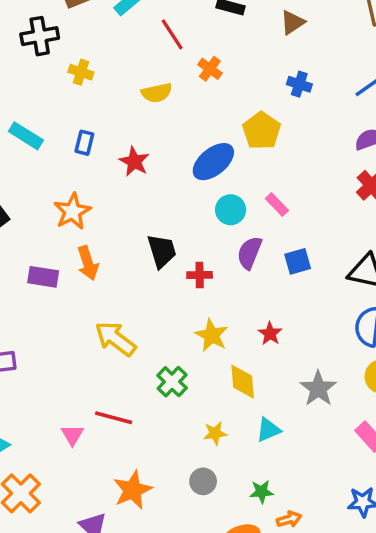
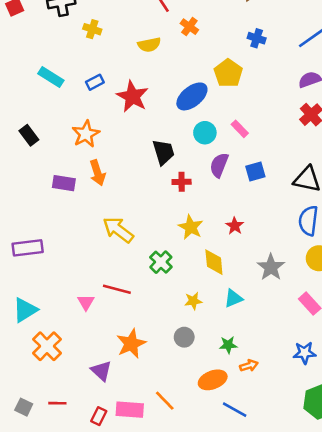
blue rectangle: (84, 143) -> (95, 82), turned 48
red star: (134, 162) -> (132, 96), size x1.4
black trapezoid: (162, 251) -> (163, 152), moved

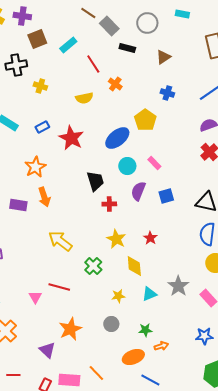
gray star: (271, 267) -> (178, 286), moved

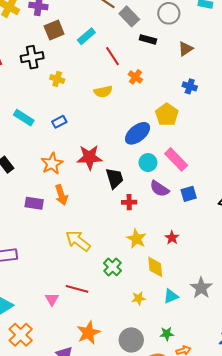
red star: (71, 138) -> (90, 157), moved, turned -30
pink rectangle: (154, 163) -> (176, 159), size x1.6
purple semicircle: (138, 191) -> (159, 189), turned -78
gray circle: (111, 324) -> (131, 340), moved, size x1.5

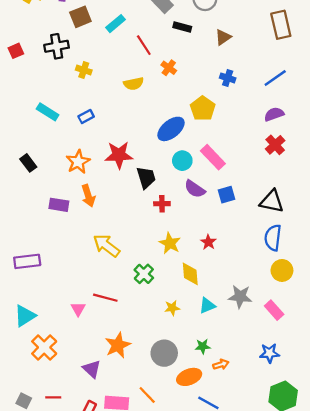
gray star: (201, 288) -> (240, 297), turned -30

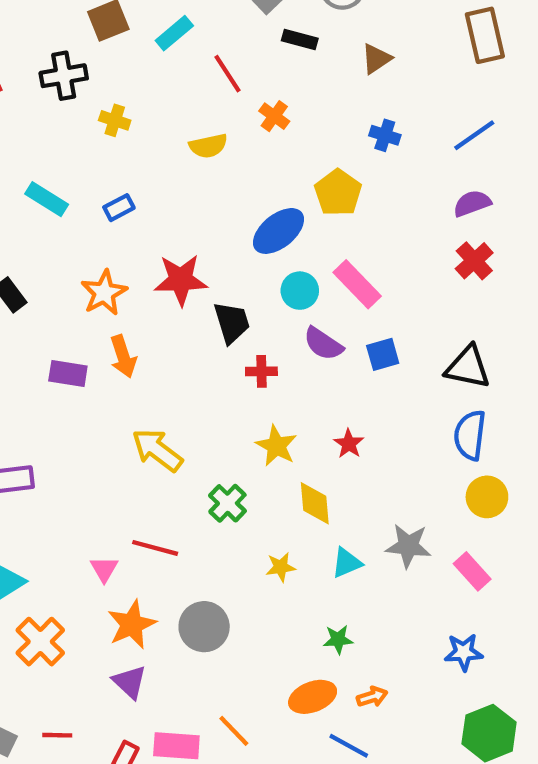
orange star: (118, 345) -> (132, 625), moved
gray circle: (164, 353) -> (204, 627), moved
orange arrow: (221, 364) -> (372, 697), moved

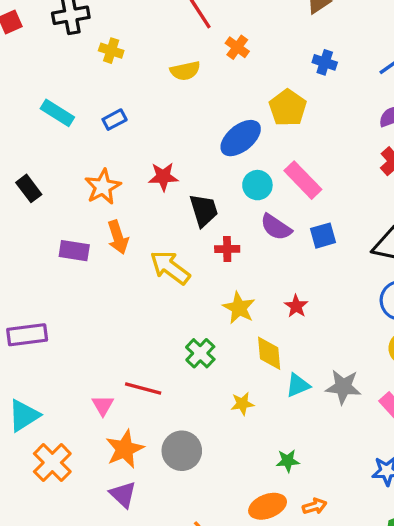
red star: (181, 280) -> (163, 177), size x0.7
yellow arrow: (157, 450) -> (170, 267), moved
cyan triangle: (347, 563) -> (298, 385), moved

